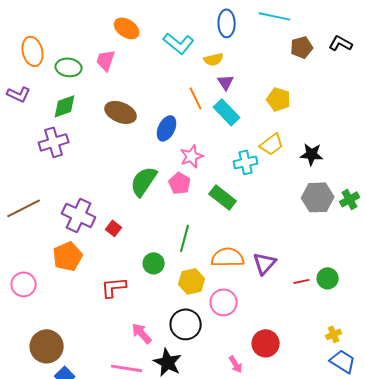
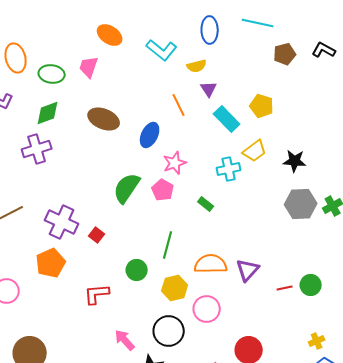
cyan rectangle: (227, 112) -> (227, 119), moved
green rectangle: (223, 197) -> (206, 204), size x0.6

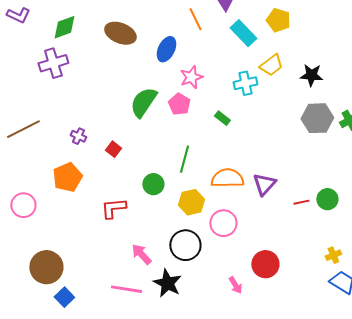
purple cross: (62, 222) -> (78, 136), size x0.5

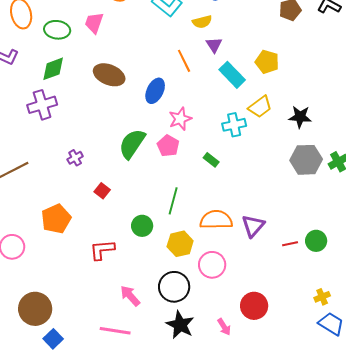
purple cross: (78, 136) -> (75, 158), moved, turned 35
black star: (167, 283) -> (180, 325), moved

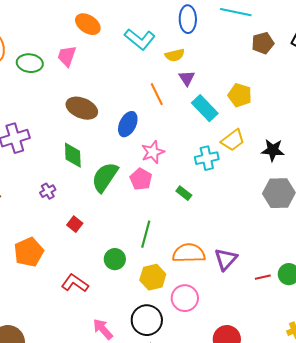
green diamond: (53, 69) -> (73, 155), moved, turned -72
red L-shape: (102, 250) -> (75, 283), turned 40

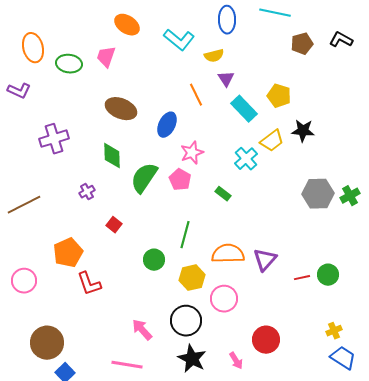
black star: (273, 150) -> (303, 131), moved
cyan cross: (207, 158) -> (246, 159), turned -30
red L-shape: (75, 283) -> (89, 284), moved, turned -144

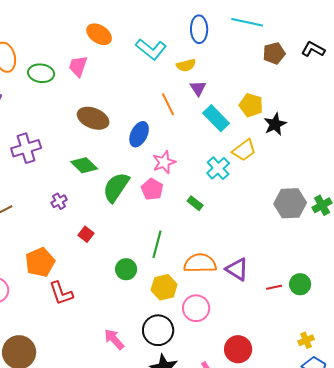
black star: (303, 131) -> (275, 124), moved, turned -30
green diamond: (112, 156) -> (84, 165), turned -44
purple triangle: (265, 260) -> (237, 269), turned -40

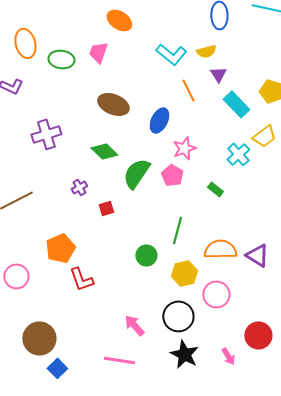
cyan L-shape: (151, 49) -> (171, 54), moved
red square: (86, 234) -> (106, 208), moved, turned 35

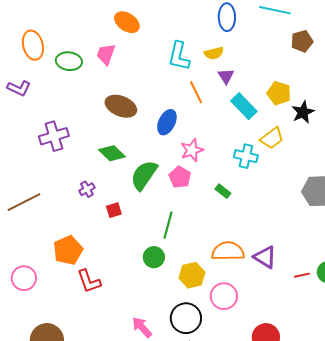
cyan L-shape: (171, 54) -> (179, 56), turned 64
cyan cross: (238, 154) -> (246, 156), turned -35
green line: (177, 230) -> (168, 225), moved

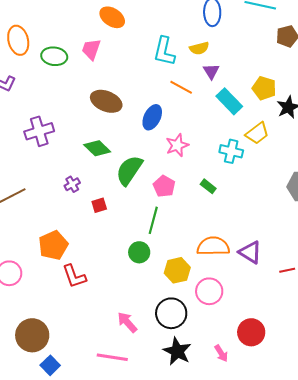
orange line: (196, 92) -> (181, 87), turned -35
pink pentagon: (180, 177) -> (164, 186), moved

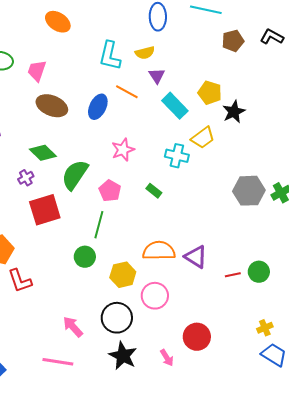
pink trapezoid: (91, 49) -> (37, 71), moved
blue ellipse: (152, 117) -> (98, 107), moved
purple cross: (72, 184) -> (26, 178), moved
red square: (99, 205) -> (45, 210), size x2.0

